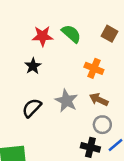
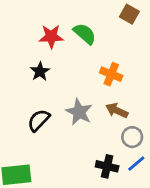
brown square: (110, 34) -> (129, 14), moved
gray circle: (102, 125) -> (132, 137), moved

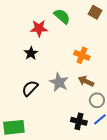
green semicircle: (85, 34) -> (62, 16), moved

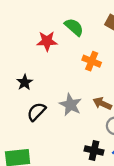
black star: (31, 53) -> (25, 82), moved
orange cross: (82, 55) -> (92, 61), moved

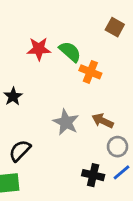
green semicircle: (74, 27) -> (70, 52), moved
black semicircle: (36, 112) -> (20, 151), moved

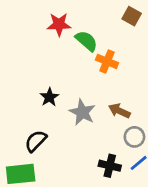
red star: (39, 49) -> (59, 24), moved
black star: (13, 96) -> (49, 97), moved

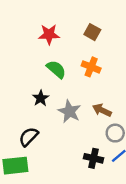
brown square: (132, 16) -> (92, 32), moved
green semicircle: (86, 41) -> (56, 69), moved

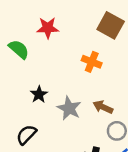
brown square: (92, 32) -> (111, 25), moved, size x1.5
green semicircle: (56, 69) -> (19, 49), moved

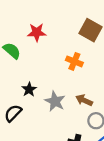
black semicircle: (26, 135) -> (13, 113), moved

